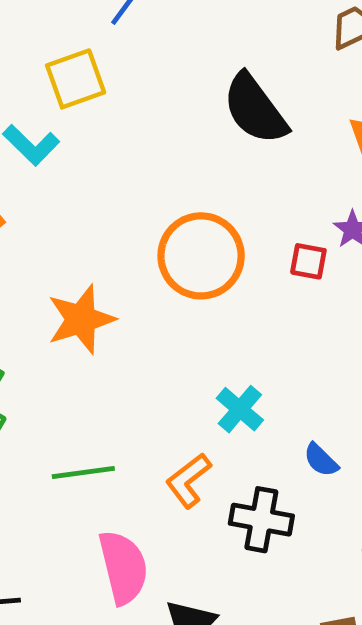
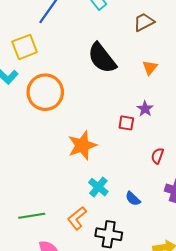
orange circle: (201, 256) -> (45, 92), moved
orange star: (81, 319) -> (82, 146), moved
blue semicircle: (321, 460) -> (133, 199), moved

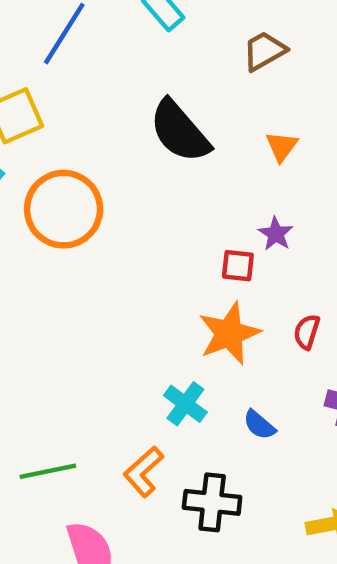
orange star: (82, 146) -> (229, 333), moved

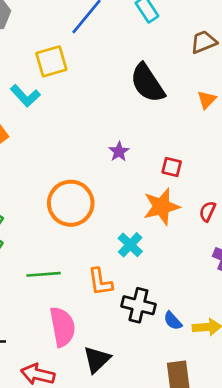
orange circle: (64, 209) -> (71, 203), moved
purple star: (276, 234) -> (119, 152), moved
blue semicircle: (259, 425) -> (173, 321), moved
orange L-shape: (143, 472) -> (100, 282), turned -64

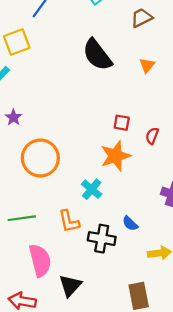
purple star: (119, 152) -> (13, 117), moved
red semicircle: (207, 211) -> (152, 136), moved
blue semicircle: (173, 321) -> (130, 223), moved

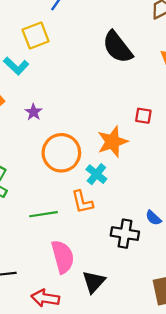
orange star: (115, 156) -> (112, 142), moved
cyan cross: (92, 189) -> (96, 174), moved
orange L-shape: (69, 221) -> (82, 202), moved

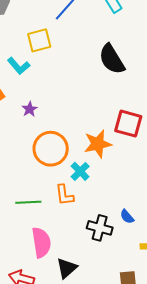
red square: (143, 116) -> (128, 124), size x1.8

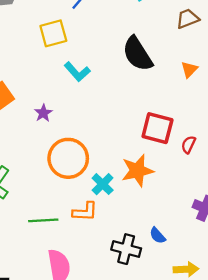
cyan L-shape: (19, 66) -> (77, 72), moved
orange star: (98, 144) -> (137, 171), moved
orange L-shape: (64, 195) -> (85, 212), turned -80

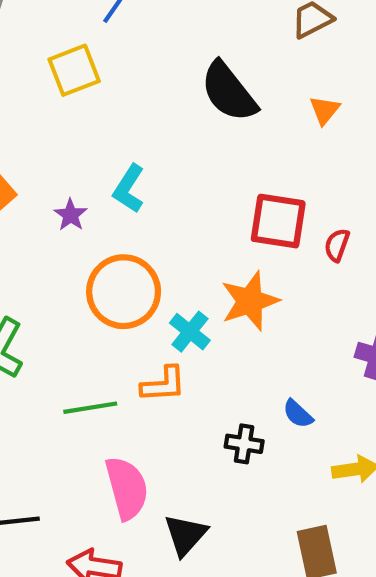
cyan L-shape: (77, 72) -> (129, 189), moved, turned 80
black cross: (126, 249) -> (244, 444), size x0.7

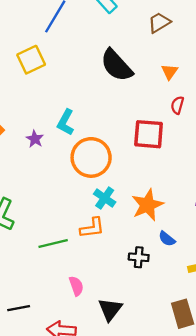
red semicircle: (337, 245) -> (177, 105), moved
orange circle: (124, 292) -> (91, 157), moved
orange star: (250, 301) -> (147, 205), moved
pink semicircle: (127, 488) -> (76, 286), size x0.6

